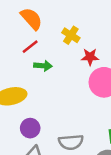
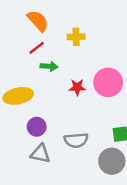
yellow cross: (71, 35) -> (76, 37), turned -35
red star: (90, 57) -> (77, 87), moved

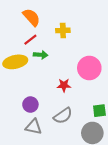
red star: (77, 87) -> (64, 85), moved
yellow ellipse: (18, 96) -> (15, 62), moved
gray semicircle: (76, 140) -> (63, 116), turned -30

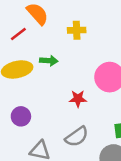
red line: (30, 40) -> (18, 34), moved
purple circle: (30, 105) -> (21, 116), moved

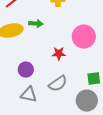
purple circle: (21, 116) -> (26, 70), moved

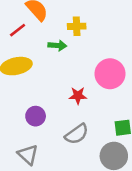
green arrow: (36, 24) -> (57, 46), moved
gray triangle: (29, 95) -> (28, 155), moved, turned 30

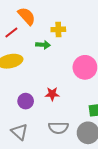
red star: (78, 96) -> (52, 94), moved
gray semicircle: (77, 134) -> (58, 128), moved, turned 36

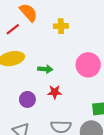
green arrow: (43, 45) -> (45, 69), moved

